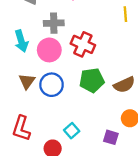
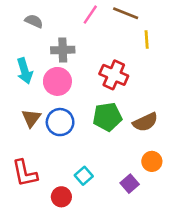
red cross: (83, 44) -> (114, 75), moved
red L-shape: (21, 128) -> (25, 173), turned -30
purple square: (111, 137) -> (130, 184), turned 32

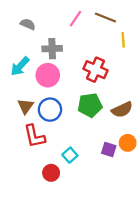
cyan arrow: (25, 71) -> (20, 66), turned 60
red L-shape: (25, 173) -> (34, 136), moved
purple square: (130, 184) -> (109, 150), moved, turned -32

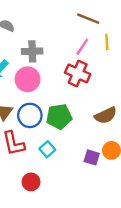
pink line: (75, 19) -> (82, 47), moved
green pentagon: (90, 105) -> (59, 117), moved
cyan square: (70, 155) -> (47, 149), moved

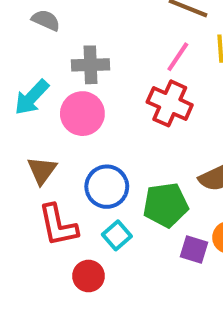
blue circle: (30, 115) -> (107, 187), moved
green pentagon: (59, 117) -> (166, 205), moved
red circle: (31, 182) -> (89, 276), moved

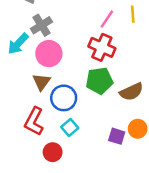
gray cross: (91, 65) -> (41, 25), moved, turned -30
brown triangle: (42, 170) -> (41, 82), moved
green pentagon: (166, 205) -> (99, 81), moved
red L-shape: (58, 225) -> (34, 121), turned 40

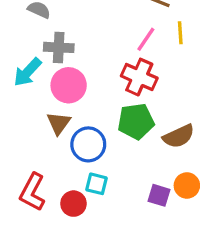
gray cross: (41, 25) -> (59, 47), turned 35
red L-shape: (34, 121) -> (32, 192), moved
cyan square: (70, 128) -> (97, 184), turned -35
red circle: (53, 152) -> (73, 204), moved

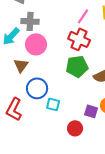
brown triangle: (59, 123) -> (21, 65), moved
blue circle: (88, 144) -> (37, 88), moved
red circle: (73, 204) -> (75, 128), moved

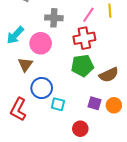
gray cross: (30, 21) -> (54, 18), moved
red cross: (79, 39) -> (84, 38), turned -35
purple square: (91, 111) -> (95, 103), moved

